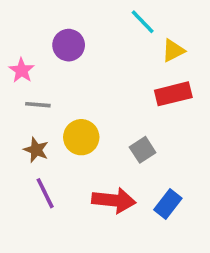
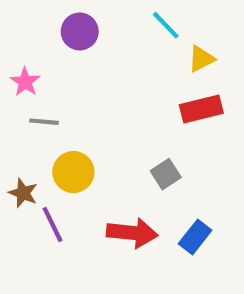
purple circle: (69, 45) -> (80, 31), moved
yellow circle: (81, 137) -> (73, 172), moved
brown star: (36, 150) -> (23, 193), moved

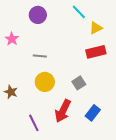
gray line: (44, 122) -> (40, 56), moved
yellow circle: (73, 172) -> (45, 82), moved
purple line: (52, 224) -> (34, 123), moved
red arrow: (132, 233) -> (63, 111), turned 110

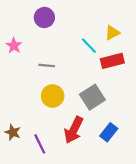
cyan line: (79, 12) -> (89, 46), moved
gray square: (79, 83) -> (92, 97), size x1.5
brown star: (11, 92) -> (13, 132), moved

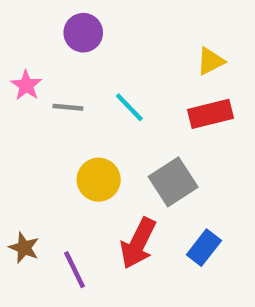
cyan line: (89, 46) -> (129, 107), moved
gray line: (47, 66) -> (68, 107), moved

